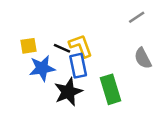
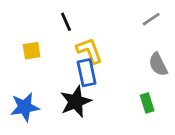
black line: (62, 48) -> (66, 22), moved, turned 42
blue star: (42, 68) -> (25, 107), moved
green rectangle: (110, 89) -> (147, 103), moved, size x0.6

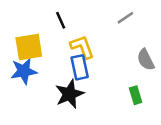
gray line: (151, 19) -> (125, 18), moved
yellow square: (32, 51) -> (29, 47), size x1.6
blue star: (25, 107) -> (24, 71), moved

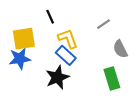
gray line: (125, 18) -> (103, 24), moved
blue rectangle: (80, 67) -> (66, 55), turned -36
green rectangle: (136, 95) -> (112, 78), size x1.5

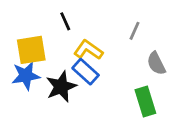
gray line: (103, 24) -> (135, 31), turned -32
yellow L-shape: (68, 39) -> (88, 50), turned -35
black star: (57, 77) -> (61, 87), moved

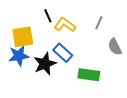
yellow L-shape: (88, 50) -> (65, 25), moved
green rectangle: (145, 102) -> (89, 75), moved, turned -65

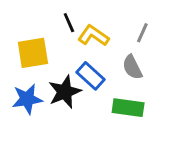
gray semicircle: (115, 47) -> (132, 67), moved
blue star: (19, 56) -> (27, 99), moved

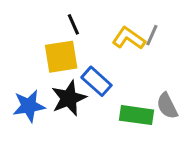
yellow L-shape: (93, 36) -> (129, 38), moved
yellow square: (33, 53) -> (61, 57), moved
gray semicircle: (132, 67) -> (167, 106), moved

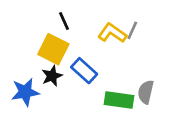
yellow square: (61, 57) -> (53, 49), turned 36
black star: (69, 98) -> (52, 76), moved, size x0.7
gray semicircle: (167, 106) -> (146, 92), turned 40

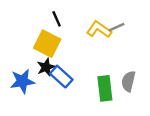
gray line: (132, 30) -> (117, 27), turned 42
blue rectangle: (84, 71) -> (61, 77), moved
green rectangle: (119, 100) -> (105, 88), turned 75

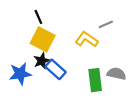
black line: (57, 19) -> (38, 17), moved
yellow L-shape: (99, 29) -> (87, 39), moved
gray semicircle: (128, 81) -> (117, 74), turned 90

